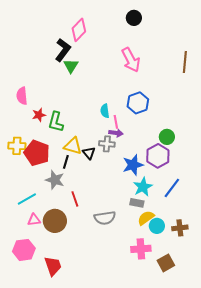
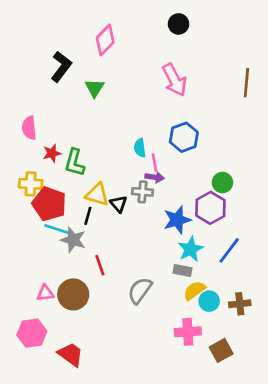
black L-shape: (63, 50) -> (61, 67), moved
yellow cross: (17, 146) -> (31, 184), moved
cyan line: (27, 199) -> (57, 229), moved, turned 48
gray semicircle: (105, 218) -> (140, 290), turned 135
red trapezoid: (53, 266) -> (71, 354), turned -35

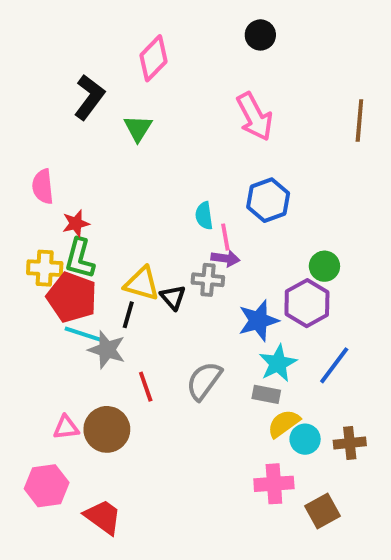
green L-shape: (75, 163) -> (80, 258), moved
gray semicircle: (140, 290) -> (204, 381), moved

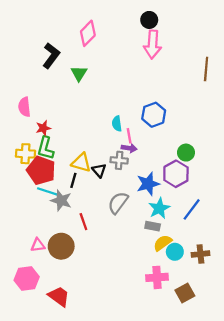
pink arrow: (255, 117) -> (153, 44), moved, turned 32
gray semicircle: (204, 381) -> (118, 203), moved

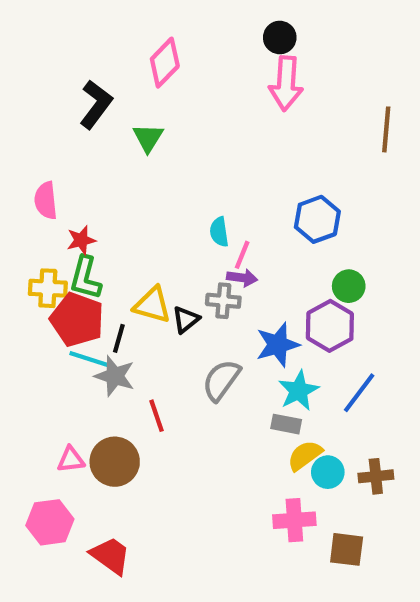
blue hexagon: (154, 115) -> (317, 219), moved
pink line: (129, 136) -> (242, 255), turned 32
black triangle: (99, 170) -> (186, 320), turned 32
black line: (73, 180) -> (119, 338), moved
brown square: (185, 293) -> (347, 549), turned 36

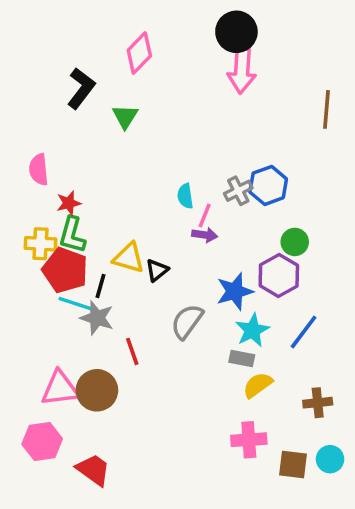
black circle: (280, 37) -> (236, 32), size x1.5
gray cross: (223, 301) -> (238, 191), moved, turned -32
pink triangle: (71, 460) -> (60, 389), size x1.6
cyan circle: (328, 472) -> (330, 459), moved

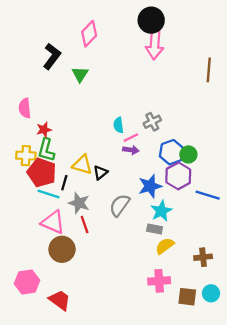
blue hexagon: (268, 185) -> (171, 152), moved
pink line: (205, 215) -> (131, 138), turned 42
gray star: (97, 318) -> (79, 203), moved
blue line: (304, 332) -> (208, 195), moved, turned 70
pink triangle: (60, 389) -> (53, 222), moved, turned 30

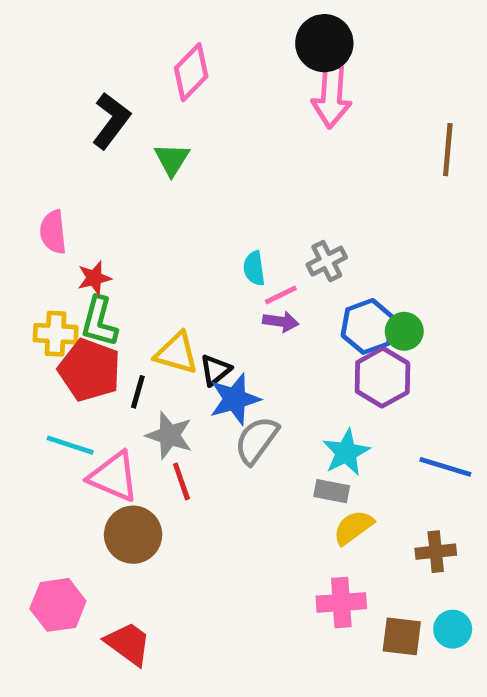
blue star: (150, 186) -> (235, 399), moved
cyan line: (48, 194) -> (70, 445), moved
blue line: (208, 195) -> (445, 467), moved

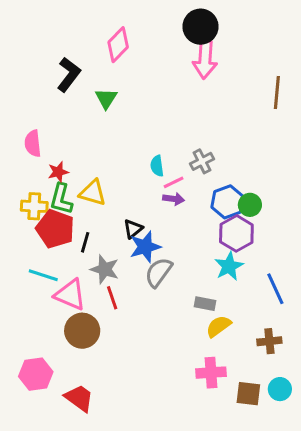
yellow triangle: (177, 353) -> (93, 193), moved
cyan star: (346, 452) -> (229, 266), moved
blue line: (445, 467) -> (275, 289), turned 48

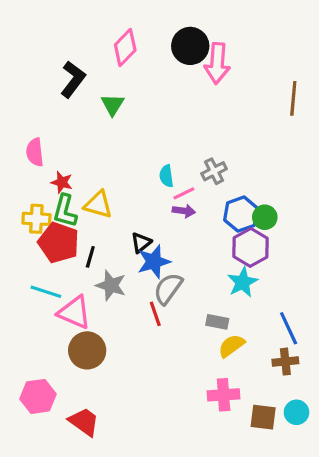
black circle: (200, 27) -> (190, 46), moved
red star: (58, 172) -> (62, 182), turned 30
blue line: (275, 289) -> (289, 328), moved
red line: (112, 298) -> (155, 314), moved

